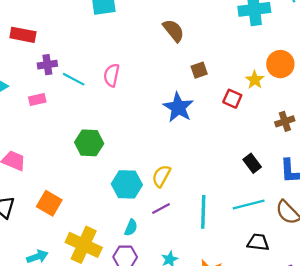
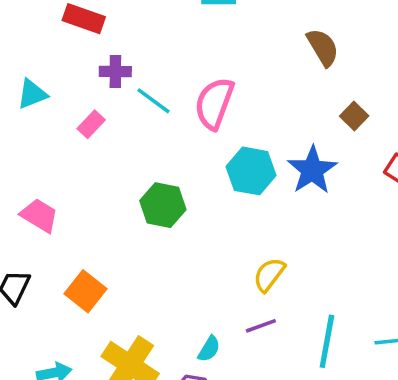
brown square: (199, 70) -> (354, 116), turned -35
pink semicircle: (112, 75) -> (214, 103), size x1.4
pink rectangle: (37, 100) -> (91, 124), turned -42
cyan hexagon: (127, 184) -> (251, 171), moved

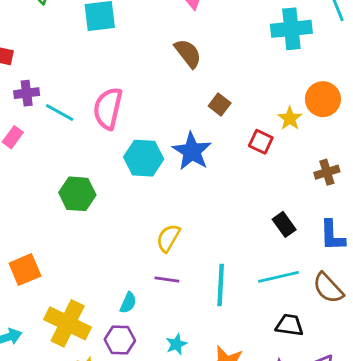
orange square: (85, 291) -> (25, 270), turned 36
purple line: (261, 326) -> (167, 279), turned 35

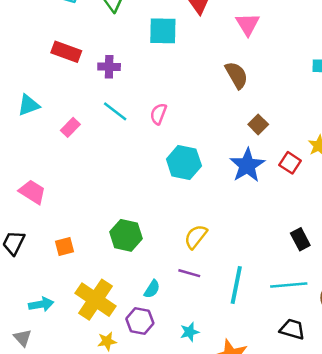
purple cross: (27, 93) -> (109, 67), moved
pink semicircle: (108, 108) -> (158, 114), size x0.6
blue star: (192, 151) -> (247, 165), moved
green hexagon: (77, 194) -> (126, 235), moved
orange square: (25, 270) -> (64, 246), size x0.7

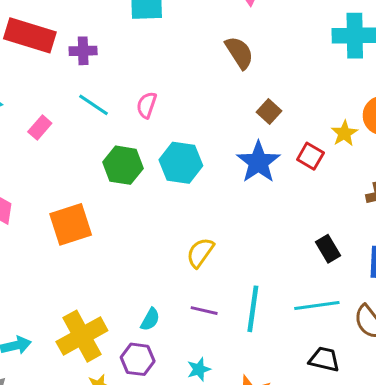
red rectangle: (66, 52) -> (30, 35), size x1.4
green hexagon: (126, 235) -> (123, 165), moved
orange square: (64, 246) -> (71, 224), moved, size x1.8
purple line: (189, 273) -> (204, 311), moved
yellow cross: (95, 300) -> (82, 336), turned 30

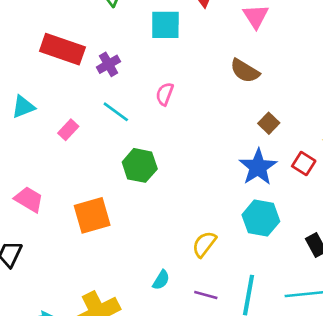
purple cross: (83, 51) -> (108, 64), turned -30
brown semicircle: (239, 53) -> (245, 71), turned 152
pink semicircle: (147, 105) -> (165, 94), moved
cyan hexagon: (181, 163) -> (261, 218), moved
cyan semicircle: (150, 319) -> (161, 280), moved

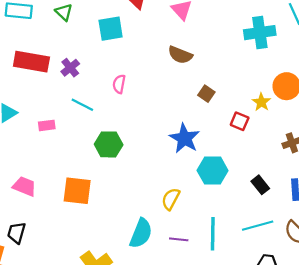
pink rectangle: (68, 130) -> (47, 125), turned 49
blue star: (258, 167) -> (184, 138), moved
orange square: (92, 215) -> (77, 191), turned 32
cyan semicircle: (161, 280) -> (141, 233), size x1.8

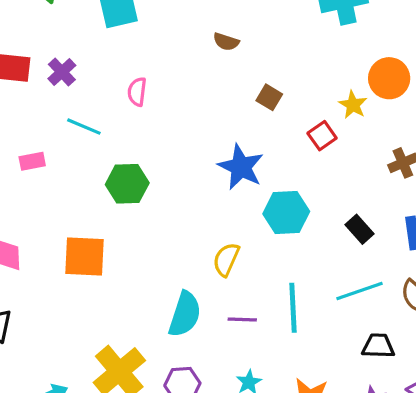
brown semicircle: (180, 55) -> (226, 42), size x0.7
red square: (240, 121) -> (322, 136), turned 36

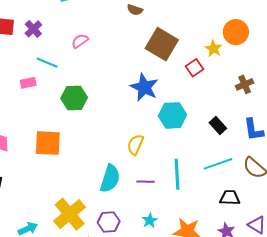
pink semicircle: (137, 92) -> (80, 41), turned 48
brown square: (269, 97) -> (162, 44), size x2.0
pink rectangle: (32, 161) -> (28, 83), moved

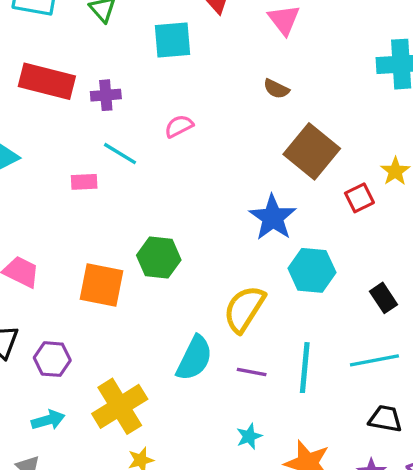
purple cross: (33, 29) -> (106, 95), turned 30
green hexagon: (74, 98) -> (159, 258), moved
yellow semicircle: (135, 145) -> (244, 309), size x1.4
purple hexagon: (109, 222) -> (52, 359), moved

